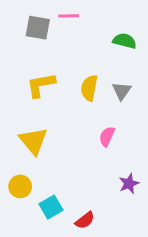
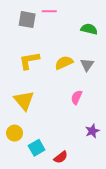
yellow semicircle: (89, 88) -> (64, 63), turned 54

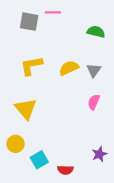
pink semicircle: (77, 97) -> (94, 102), moved
purple star: (92, 131) -> (99, 154), moved
red semicircle: (61, 157) -> (65, 170), turned 40

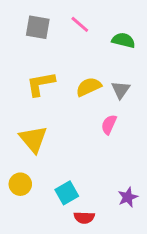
pink line: (53, 12) -> (80, 24), moved, turned 42
pink semicircle: (94, 102) -> (109, 125), moved
cyan square: (39, 160) -> (67, 193), moved

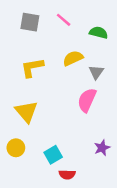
yellow semicircle: (89, 87) -> (73, 58), moved
pink semicircle: (109, 125) -> (87, 100), size x1.5
purple star: (128, 197) -> (102, 148), moved

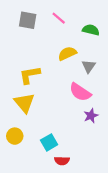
yellow L-shape: (32, 67) -> (30, 75), moved
pink semicircle: (87, 100) -> (80, 92), turned -80
purple star: (102, 148) -> (91, 116), moved

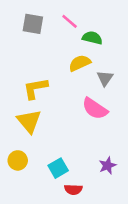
green semicircle: (91, 30) -> (92, 38), moved
purple star: (91, 116) -> (107, 165), moved

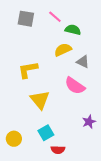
gray triangle: (105, 78) -> (83, 62), turned -40
yellow triangle: (29, 121) -> (40, 100), moved
yellow circle: (18, 160) -> (14, 139), moved
purple star: (107, 165) -> (89, 122), moved

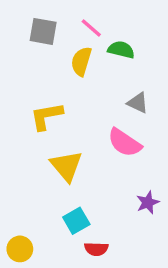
yellow semicircle: (63, 50) -> (81, 61), moved, turned -48
yellow circle: (14, 139) -> (20, 249), moved

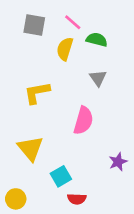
gray triangle: (138, 103) -> (98, 78), moved, turned 30
pink semicircle: (124, 143) -> (83, 121), moved, turned -108
yellow triangle: (66, 166) -> (30, 148), moved

